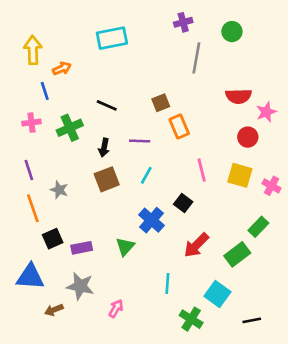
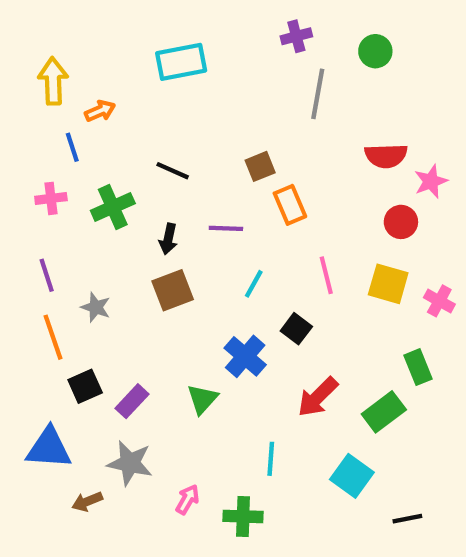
cyan line: (146, 175) -> (254, 284), moved
green rectangle: (258, 227) -> (418, 367), turned -66
purple rectangle: (82, 248) -> (132, 401), turned -36
green cross: (191, 319) -> (243, 516), moved, turned -30

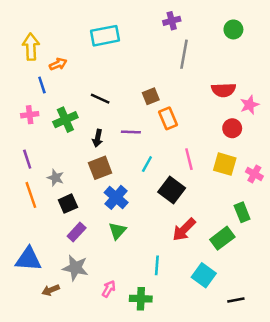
green circle: (375, 51) -> (233, 29), moved
black square: (296, 329) -> (172, 190), size x1.5
blue cross: (245, 356) -> (116, 197), moved
black square: (85, 386) -> (68, 204), moved

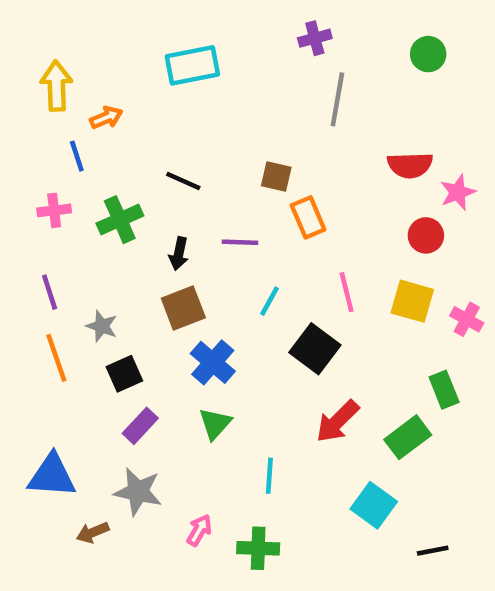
brown square: (151, 96) -> (276, 176), turned 35
cyan line: (157, 265) -> (269, 476), moved

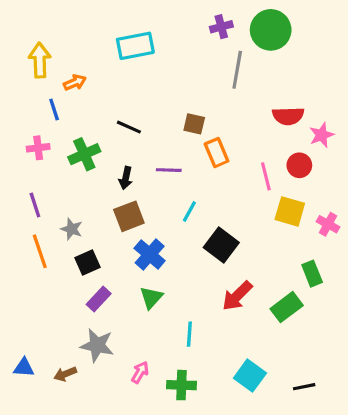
green circle: (428, 54) -> (271, 30), moved, size x1.6
pink line: (347, 292) -> (266, 176), moved
blue triangle: (52, 476) -> (24, 368), moved, size x0.6
cyan square: (374, 505) -> (250, 376), moved

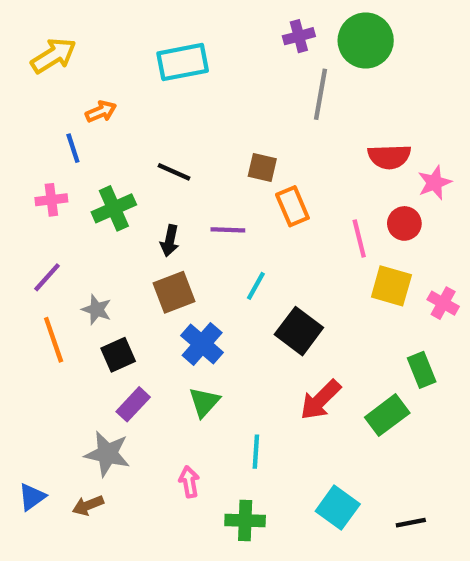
yellow arrow: (40, 60) -> (54, 56), moved, turned 60
purple line: (35, 205) -> (47, 277), turned 60
gray star: (97, 345) -> (107, 454), moved
blue triangle: (24, 368) -> (32, 497), turned -40
pink arrow: (140, 372) -> (189, 482), moved, turned -40

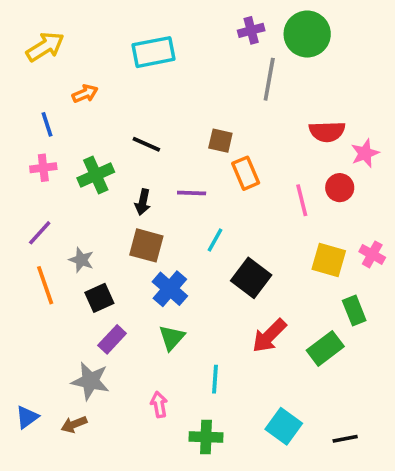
blue line: (73, 148) -> (47, 124), moved
yellow square: (391, 286) -> (329, 260), moved
brown square: (174, 292) -> (146, 245), turned 36

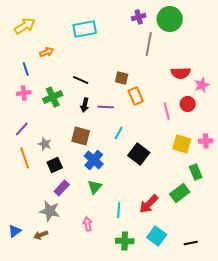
black arrow: (143, 202) -> (85, 105), moved
pink cross: (372, 254) -> (206, 141), turned -32
red arrow: (269, 336) -> (149, 204), moved
green cross: (206, 437) -> (125, 241), moved

